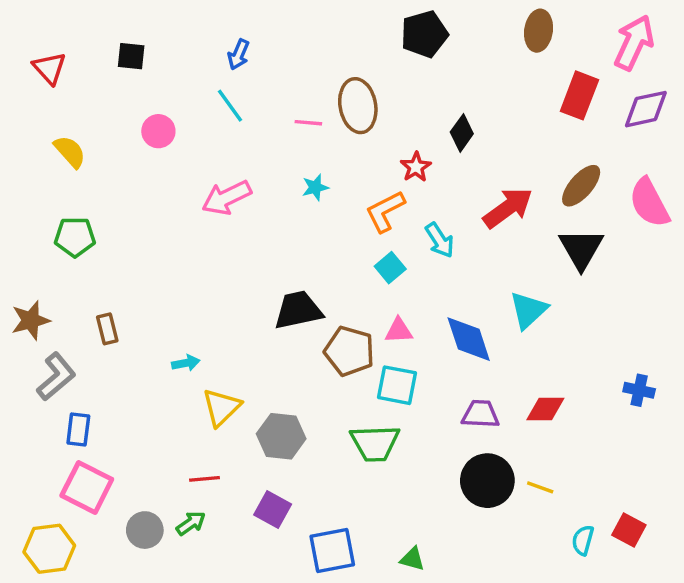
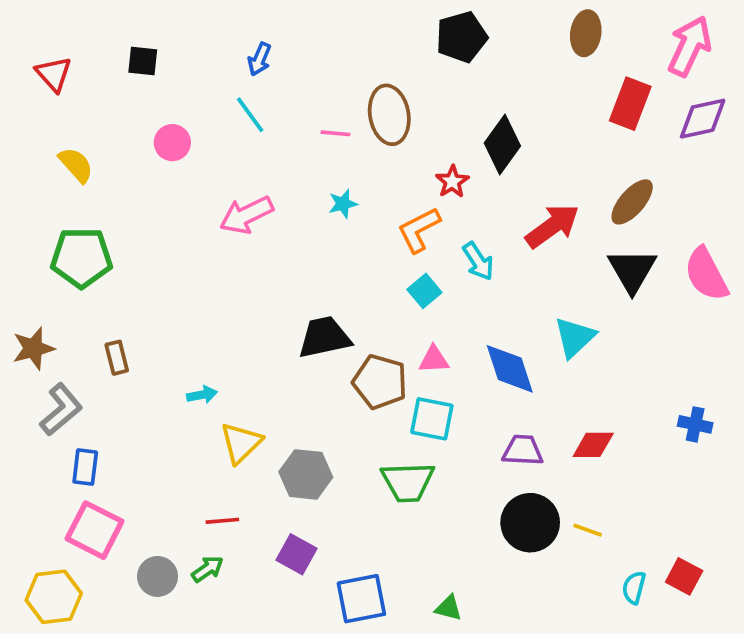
black diamond: (462, 133) -> (502, 144), size x1.4
pink semicircle: (649, 203) -> (706, 274), moved
green pentagon: (75, 237) -> (81, 258), size x1.4

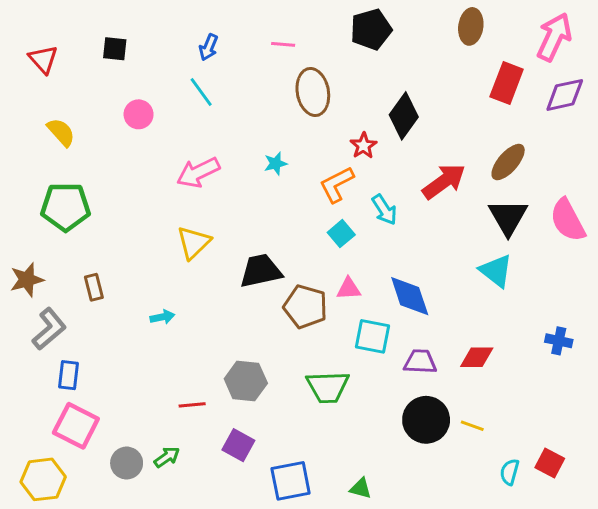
pink line: (335, 133) -> (283, 44), moved
cyan triangle: (575, 337) -> (496, 271), moved, turned -39
cyan square: (432, 419) -> (372, 336), moved
yellow triangle: (241, 443) -> (194, 242), moved
red line: (222, 521) -> (192, 405), moved

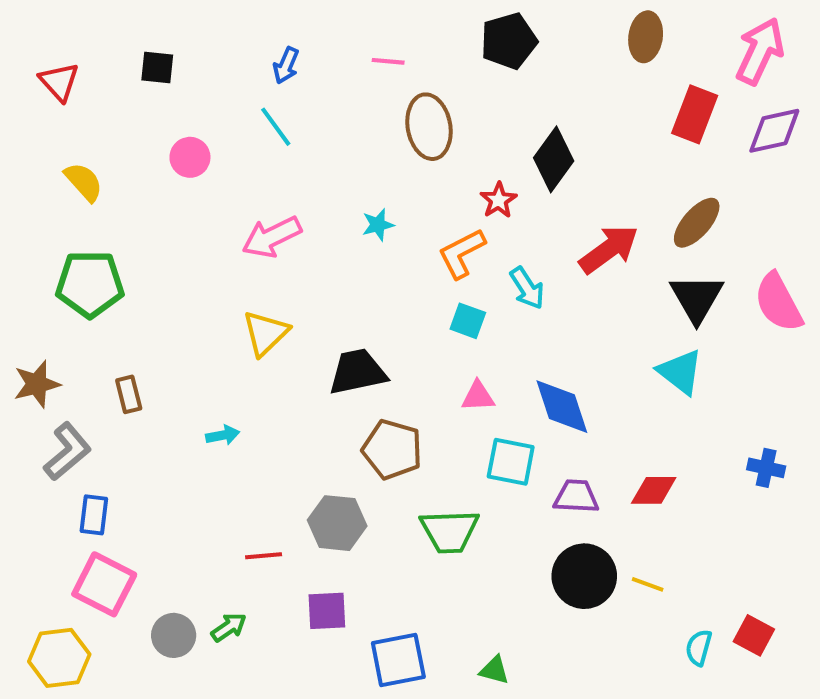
cyan square: (341, 234) -> (468, 321), turned -30
brown pentagon: (305, 307) -> (392, 449), moved
purple square: (238, 445) -> (327, 611), turned -32

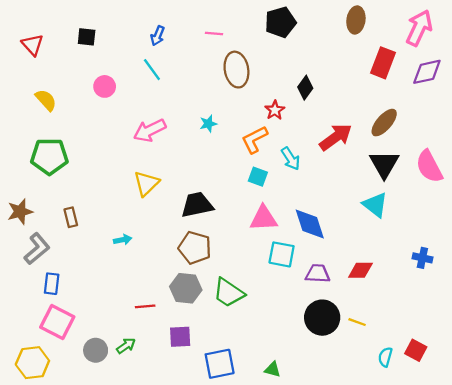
black diamond: (554, 159) -> (305, 88), size x0.7
pink triangle: (478, 396) -> (264, 218), size x1.5
brown pentagon: (392, 449) -> (195, 248), moved
green trapezoid: (449, 531) -> (229, 293), moved, turned 36

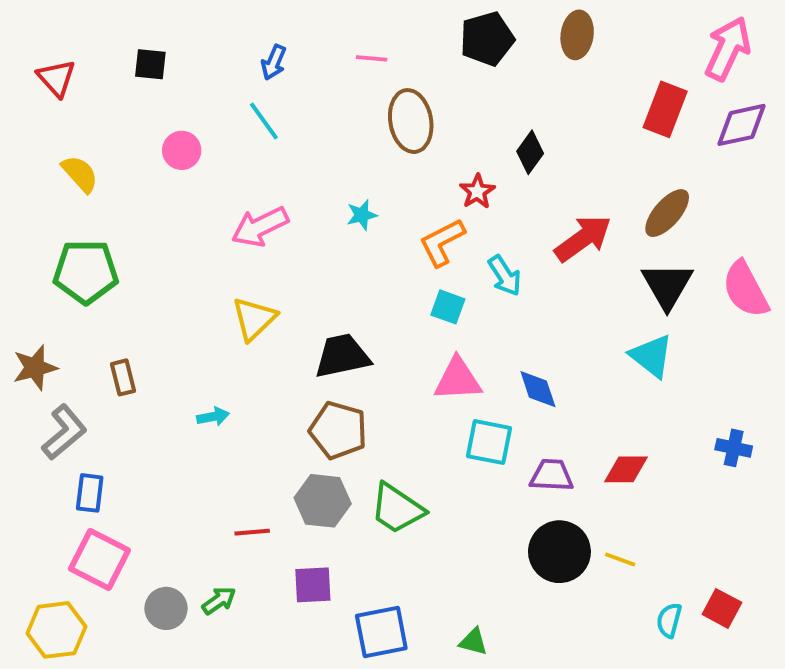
brown ellipse: (356, 20) -> (577, 35), moved
blue diamond: (310, 224) -> (538, 389), size x0.7

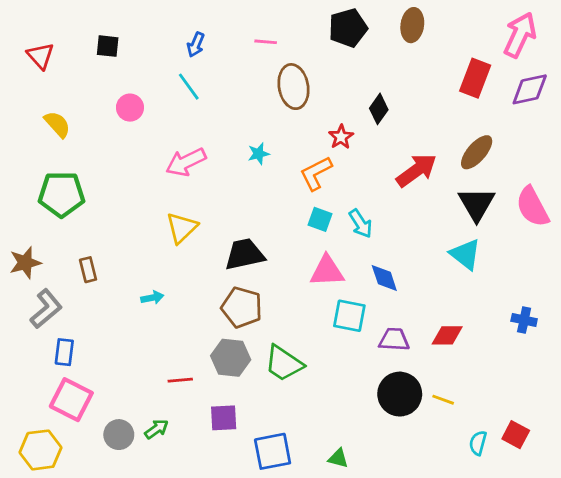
cyan arrow: (505, 276) -> (361, 224), moved

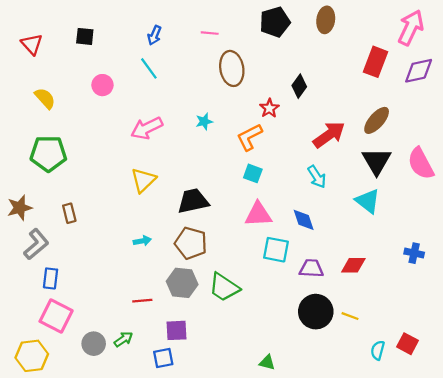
cyan arrow: (361, 224) -> (317, 177), moved
cyan arrow: (152, 298) -> (142, 241), moved
blue square: (273, 451) -> (163, 358), moved, size x0.7

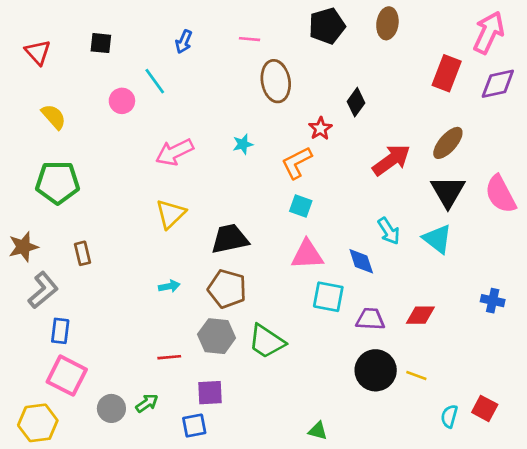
cyan line: (149, 68) -> (155, 81), moved
cyan arrow: (317, 177) -> (389, 231), moved

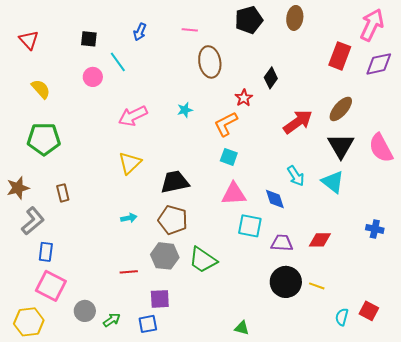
black square: (101, 43) -> (89, 39), moved
green arrow: (147, 403) -> (112, 320), moved

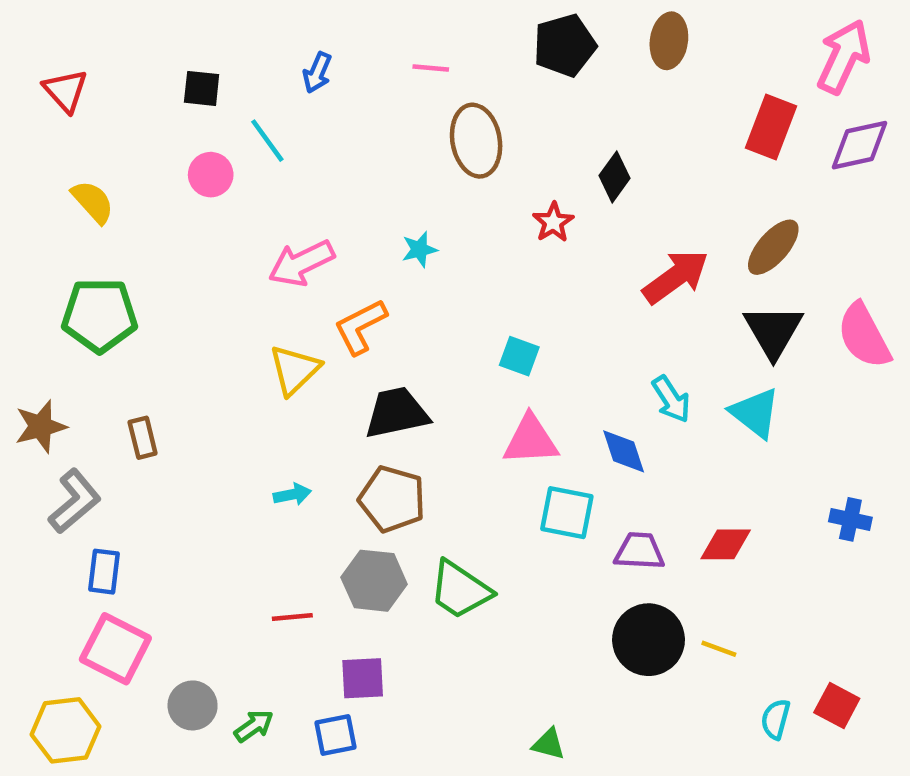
orange L-shape: (226, 124) -> (360, 327), moved

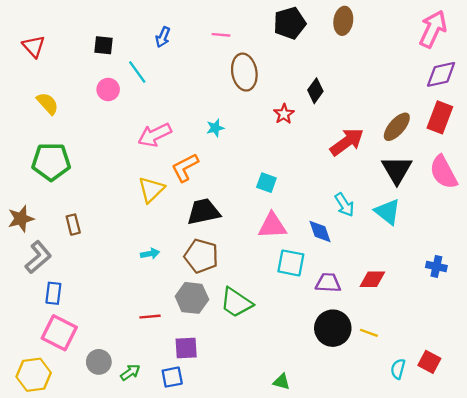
red rectangle: (771, 127) -> (440, 117), moved

